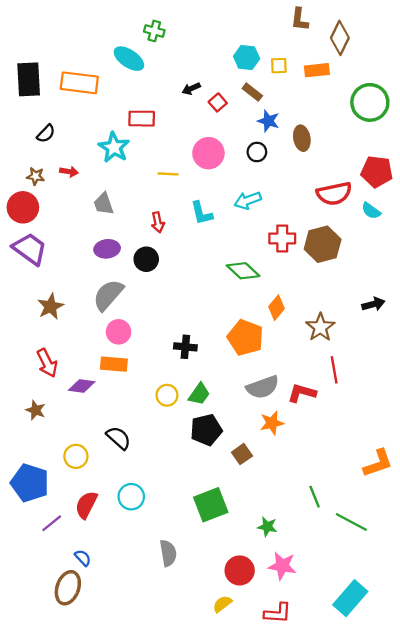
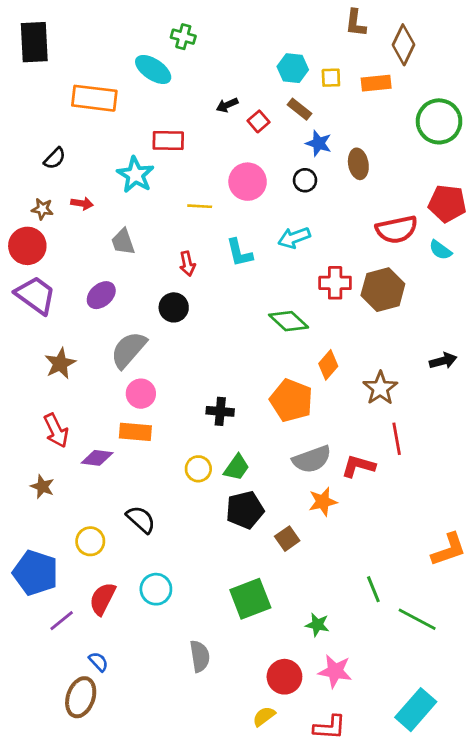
black rectangle: (29, 79) -> (34, 42), moved
purple ellipse: (107, 249) -> (101, 295), moved, turned -35

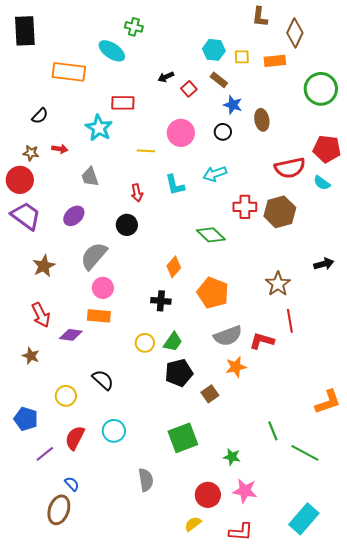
orange diamond: (328, 365) -> (174, 267), moved
blue pentagon: (36, 573) -> (26, 419), size x0.7

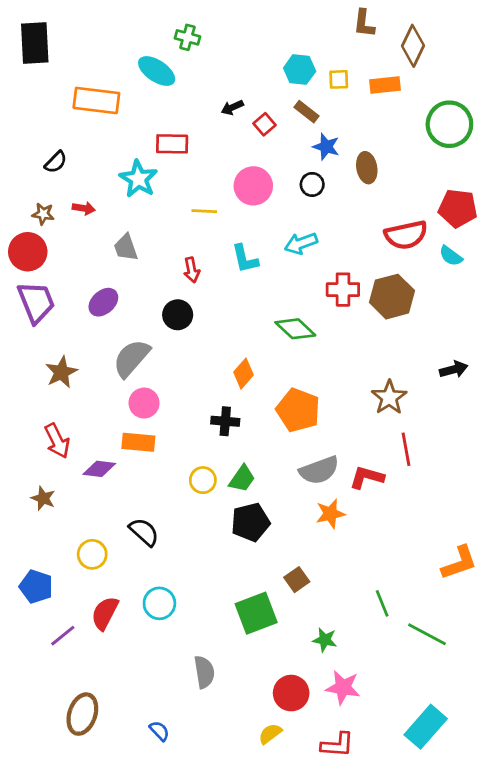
purple trapezoid: (26, 216) -> (36, 302), turned 32
brown square: (210, 394) -> (297, 580), moved
blue semicircle: (72, 484) -> (159, 731), moved

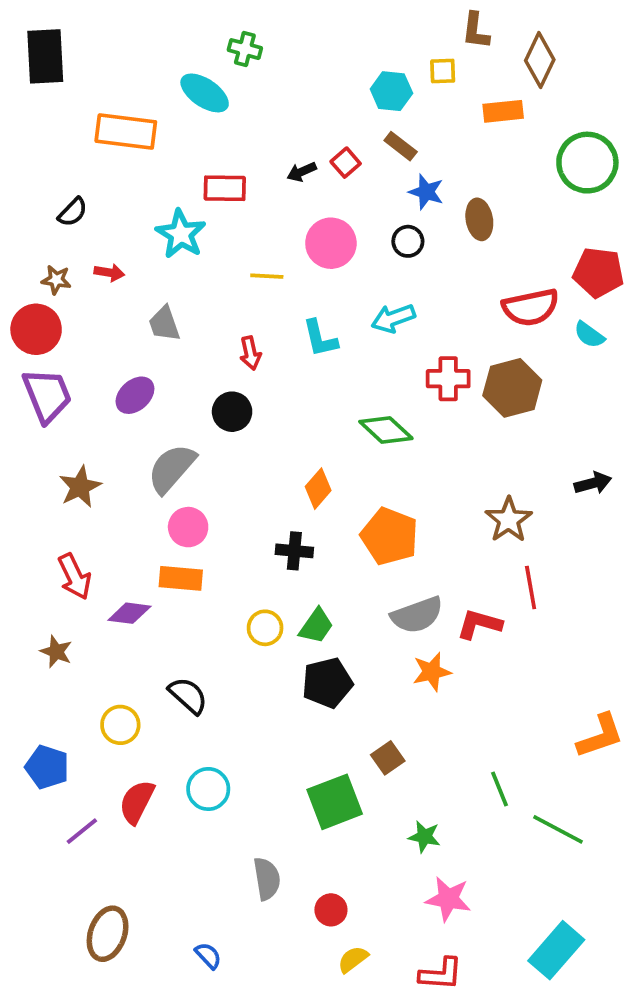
yellow square: (339, 79) -> (443, 71), moved
black arrow: (232, 107) -> (302, 172), moved
red circle: (291, 693) -> (331, 910), moved, size x0.7

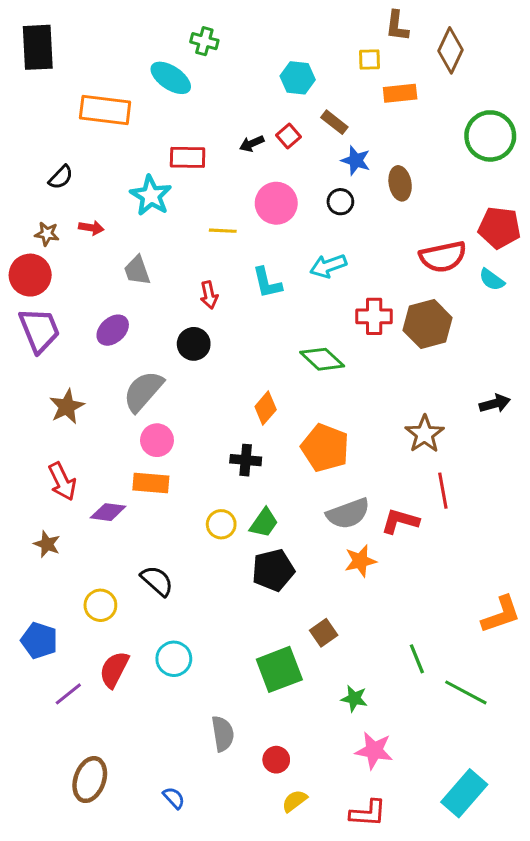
cyan hexagon: (391, 91) -> (298, 78), moved
orange rectangle: (503, 111) -> (400, 93), moved

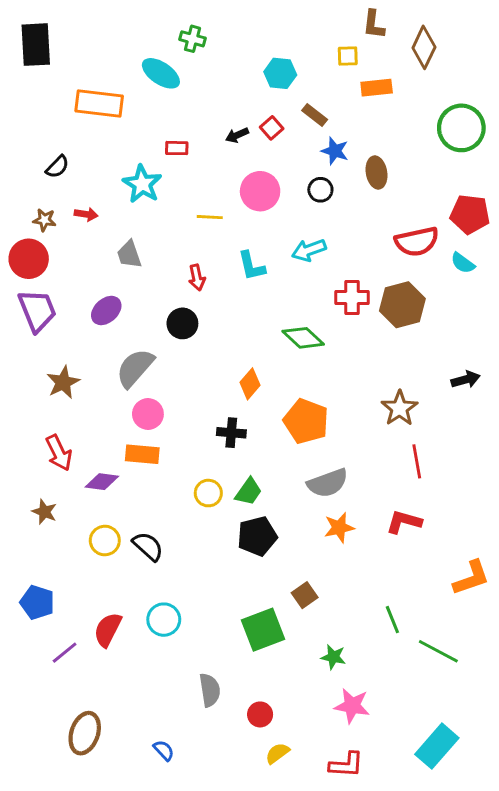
red rectangle: (188, 157) -> (177, 148), size x0.7
red L-shape: (400, 521) -> (404, 522), moved
yellow circle: (100, 605) -> (105, 541), moved

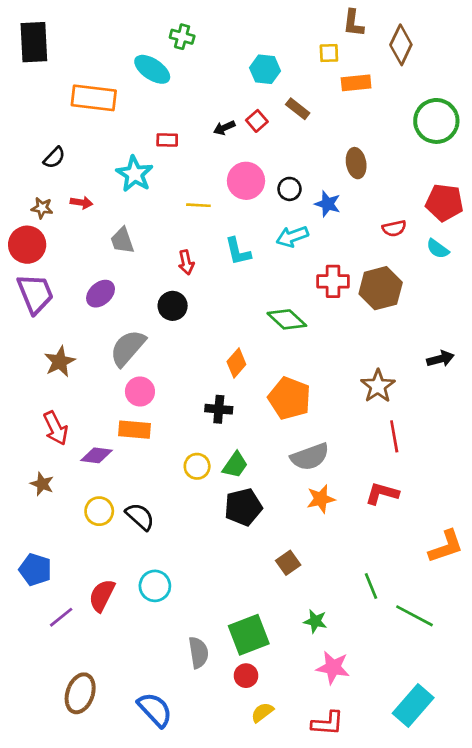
blue star: (335, 151) -> (328, 204), moved
black circle: (320, 190) -> (289, 189), moved
red semicircle: (417, 242) -> (394, 228), size x0.6
green square: (263, 630) -> (249, 635), moved
blue semicircle: (164, 750) -> (155, 710), size x1.8

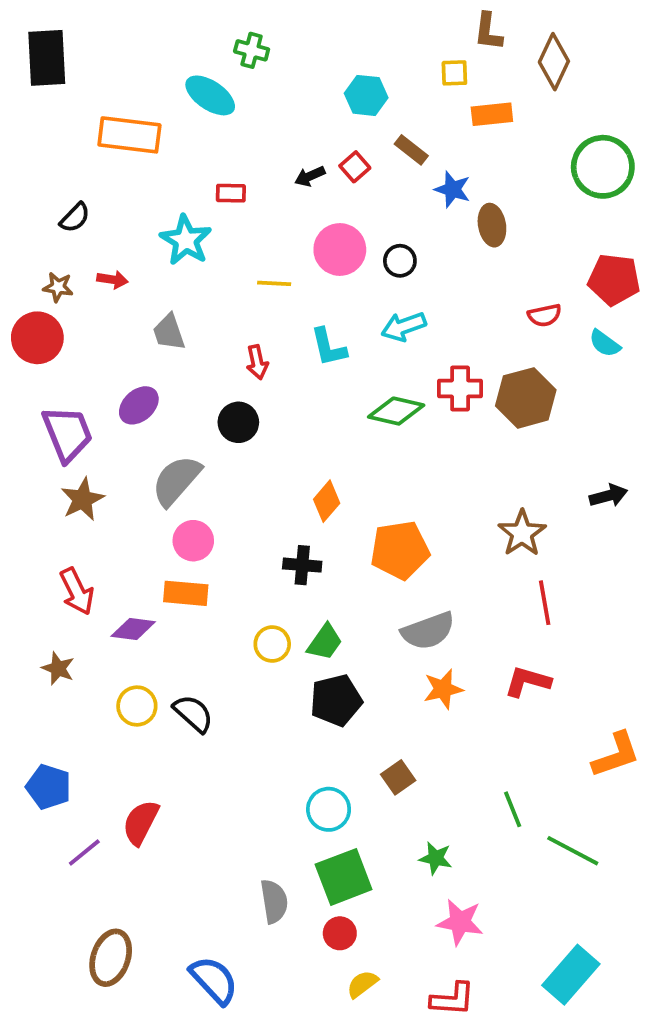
blue star: (328, 204) -> (453, 189), moved
purple trapezoid: (35, 294) -> (67, 434), moved
green diamond: (287, 319) -> (396, 411), moved, turned -30
orange pentagon: (289, 398) -> (400, 550), turned -30
cyan circle: (155, 586) -> (329, 809), moved

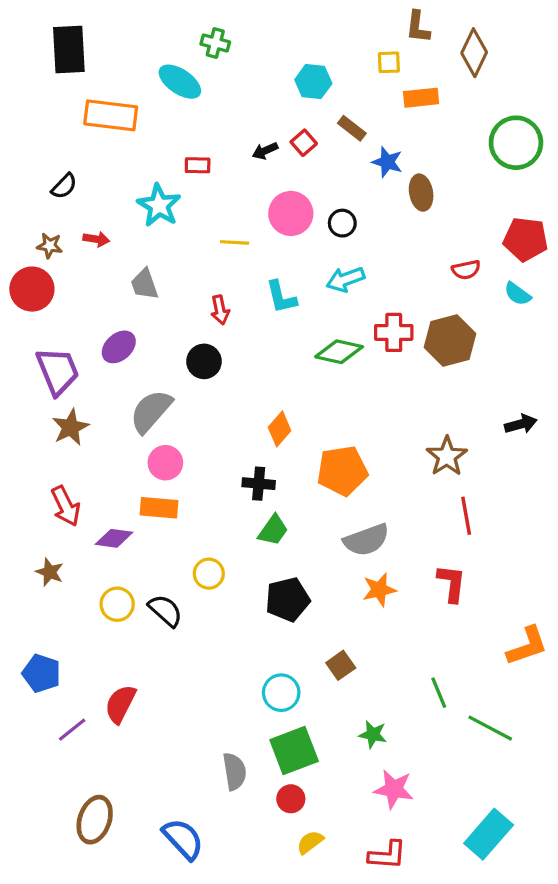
black rectangle: (47, 58) -> (69, 49), moved
green trapezoid: (325, 642) -> (273, 530), moved
yellow circle: (272, 644) -> (209, 574), moved
red L-shape: (528, 682) -> (452, 583), turned 81

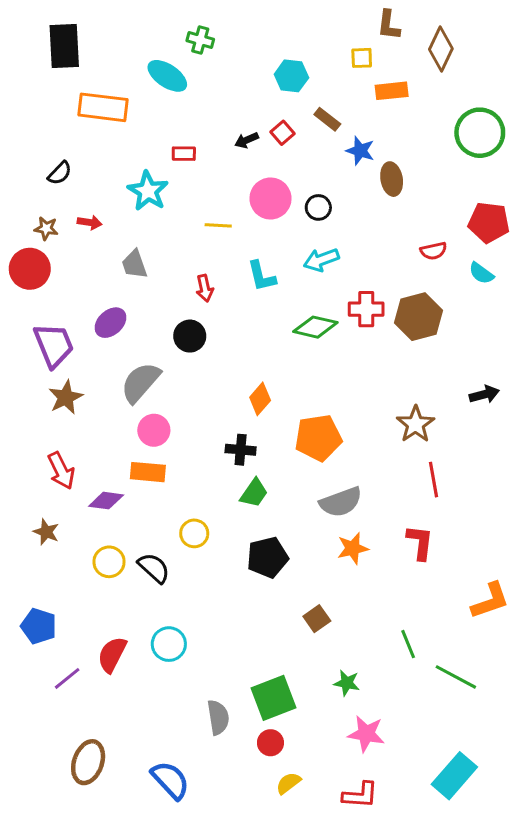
cyan circle: (281, 693) -> (169, 644), moved

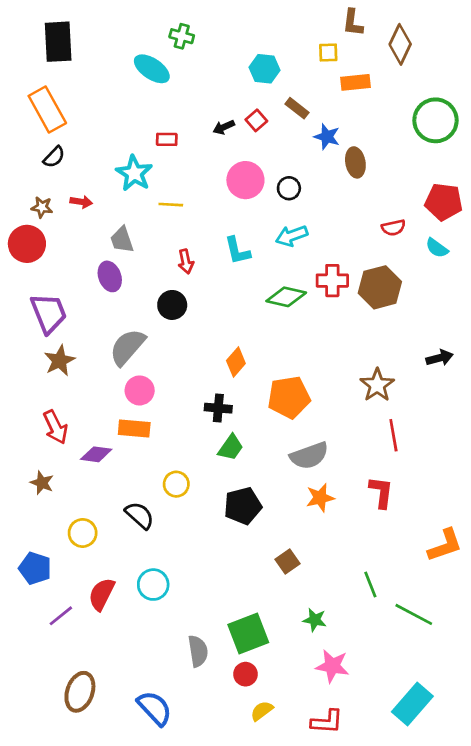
orange rectangle: (103, 107) -> (47, 110), moved, turned 54
yellow line: (218, 225) -> (171, 205), moved
purple ellipse: (111, 323) -> (110, 276), moved, turned -68
yellow circle: (109, 562) -> (83, 533), moved

